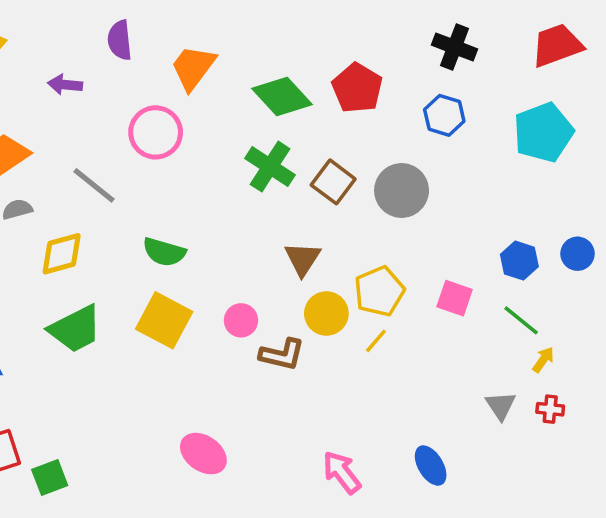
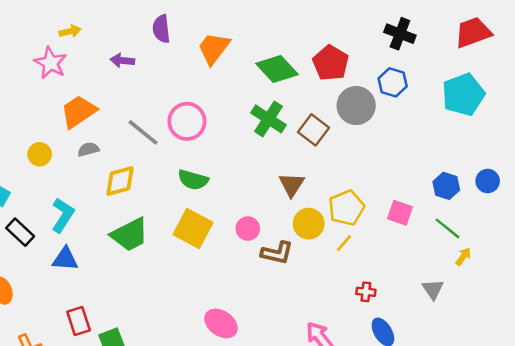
pink circle: (156, 132) -> (187, 121), moved
gray circle: (402, 191) -> (356, 106), moved
red cross: (550, 409) -> (366, 292), moved

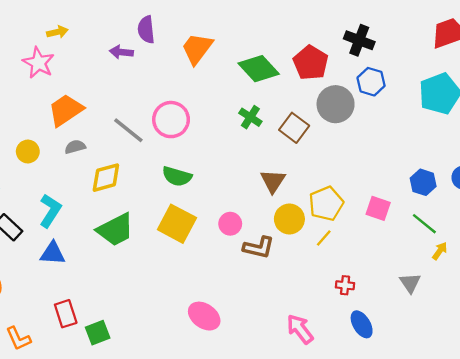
black cross: (400, 34) -> (359, 40), moved
purple arrow: (122, 60) -> (121, 52), moved
green cross: (268, 119) -> (250, 117), size x0.7

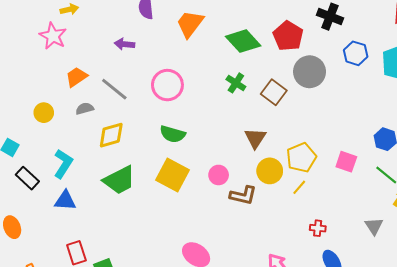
purple arrow: (121, 52) -> (125, 44), moved
blue hexagon: (371, 82) -> (356, 53), moved
orange trapezoid: (66, 110) -> (76, 77), size x0.7
gray line: (128, 130) -> (114, 89), moved

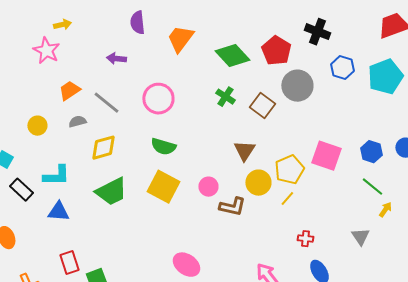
pink square: (346, 162) -> (326, 156), moved, size x1.4
cyan L-shape: (63, 164) -> (56, 176), turned 56

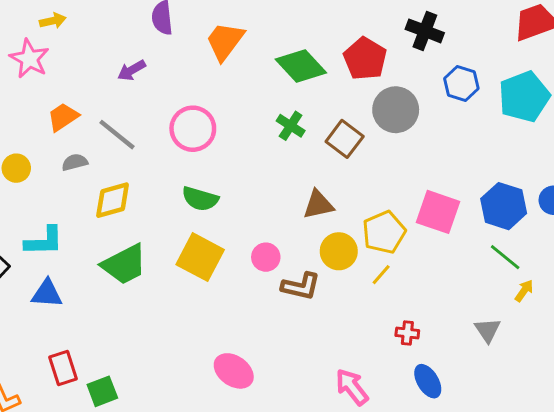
purple arrow: (116, 59) -> (132, 70), turned -36
brown triangle: (244, 151) -> (318, 205), turned 45
blue hexagon: (371, 152) -> (504, 206), size x1.4

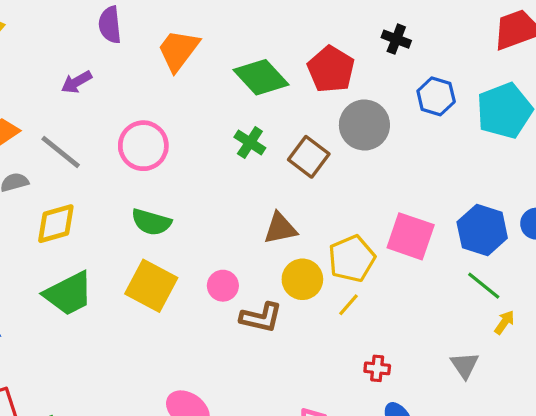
black cross: (425, 31) -> (396, 39), size x0.7

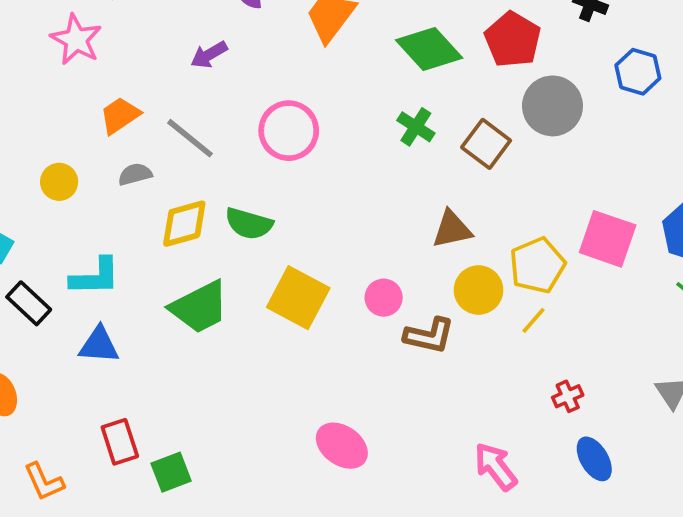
green semicircle: (151, 222) -> (249, 224), moved
red cross: (377, 368) -> (568, 396), turned -30

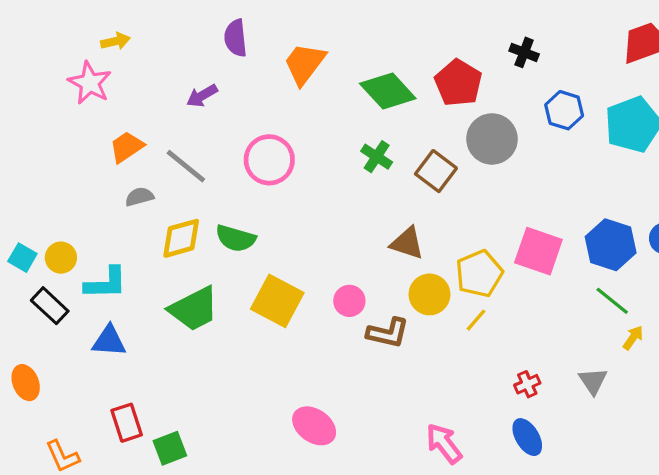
yellow circle: (59, 182) -> (61, 258), moved
brown triangle: (452, 229) -> (407, 243), turned 30
red cross: (568, 396) -> (527, 384), moved

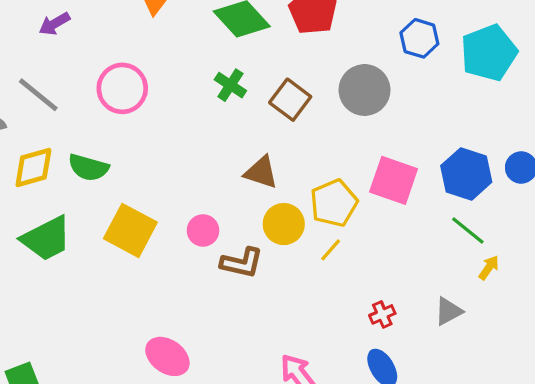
gray circle: (492, 139) -> (364, 90), moved
gray triangle: (593, 381) -> (448, 311), turned 36

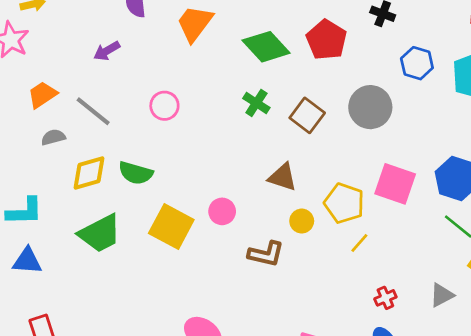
pink circle: (122, 88) -> (164, 106), size x0.7
yellow pentagon: (334, 203) -> (344, 203), turned -30
yellow circle: (284, 224) -> (302, 221), size x0.7
pink circle: (203, 230) -> (222, 211), moved
yellow line: (331, 250) -> (359, 243), moved

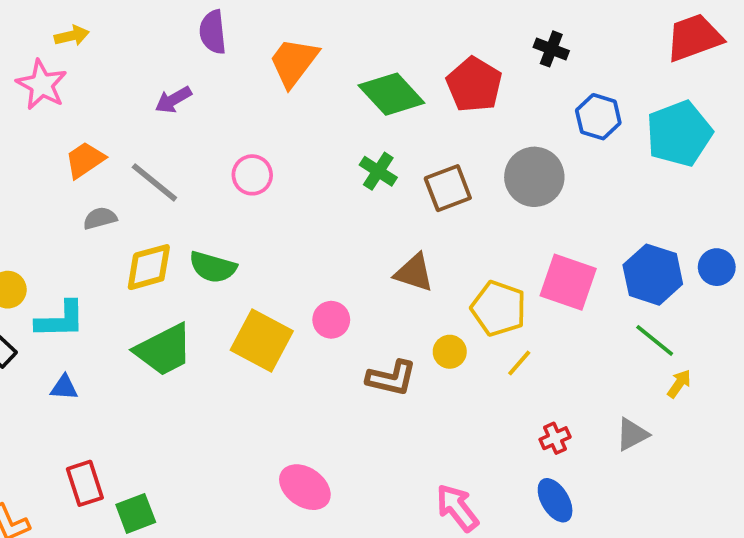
brown square: (307, 115) -> (448, 188), turned 32
yellow circle: (302, 221) -> (450, 352), moved
blue triangle: (27, 261) -> (64, 387), size x0.7

